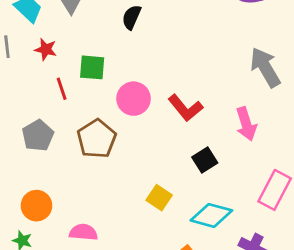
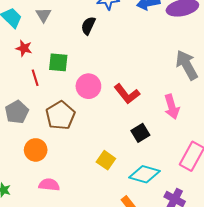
orange circle: (36, 206) -> (36, 150), moved

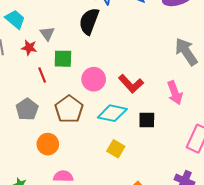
gray triangle: (43, 15) -> (47, 34), moved
black semicircle: (88, 26) -> (89, 21), size x1.5
black square: (140, 133) -> (147, 120), turned 36
cyan diamond: (144, 174) -> (112, 113), moved

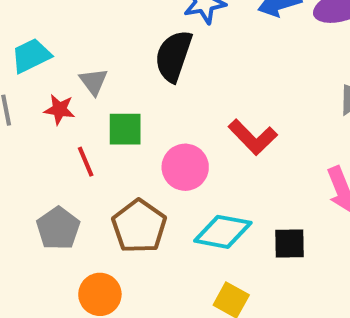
cyan trapezoid: (15, 19) -> (31, 56), turned -65
red L-shape: (131, 84) -> (253, 137), moved

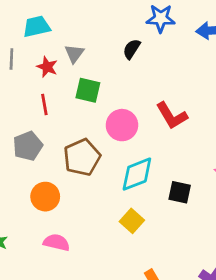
black semicircle: (173, 56) -> (132, 49), size x0.6
red line: (86, 162) -> (44, 104), moved
cyan diamond: (223, 232) -> (137, 174), turned -45

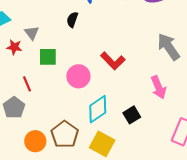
red line: (44, 104) -> (27, 84), moved
brown pentagon: (82, 157) -> (65, 134), moved
black square: (180, 192) -> (132, 115), turned -30
yellow square: (132, 221) -> (102, 144), size x1.4

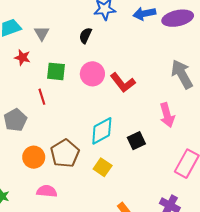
gray triangle: (32, 33) -> (42, 33), moved
pink circle: (78, 76) -> (92, 74), moved
red line: (27, 84) -> (42, 97), moved
yellow square: (102, 144) -> (103, 167), size x0.7

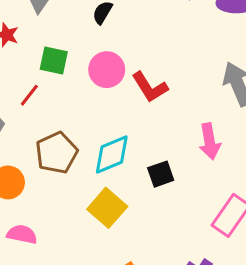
red line: (42, 97) -> (29, 95), turned 49
brown pentagon: (65, 153) -> (57, 153), moved
yellow square: (103, 167) -> (107, 208), size x1.4

